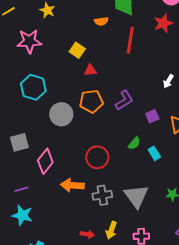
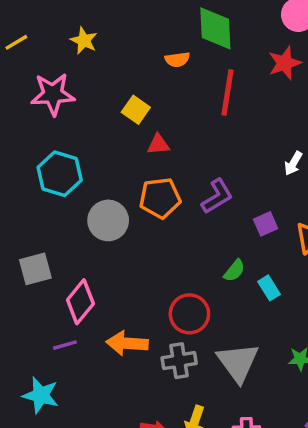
red circle: (97, 157) -> (189, 314), moved
purple line: (21, 189) -> (65, 345), moved

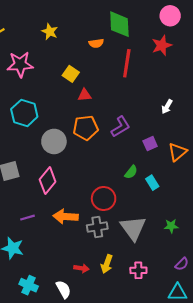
yellow star: (84, 41) -> (50, 32), moved
pink diamond: (80, 302) -> (48, 181), moved

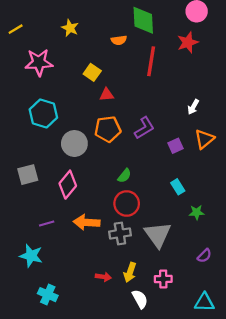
orange triangle: (178, 152) -> (204, 139), moved
green semicircle: (131, 172) -> (124, 176), moved
green star: (171, 226) -> (197, 212), moved
purple semicircle: (182, 264) -> (204, 256), moved
white semicircle: (63, 289) -> (140, 299), moved

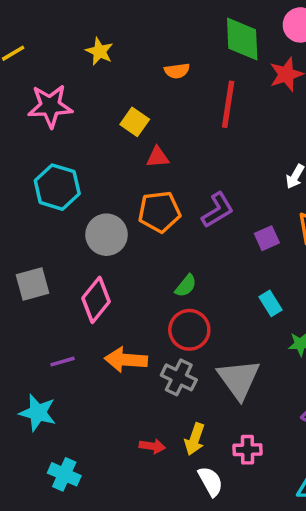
green diamond: (143, 20) -> (242, 39), moved
gray cross: (120, 233) -> (179, 377), turned 35

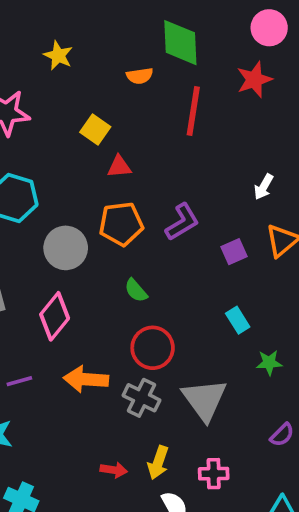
green diamond: (242, 39) -> (180, 43), moved
green semicircle: (186, 286) -> (136, 290), moved, turned 100

